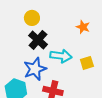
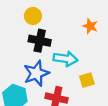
black cross: (38, 40) -> (40, 41), turned -30
yellow square: (87, 63) -> (87, 80), moved

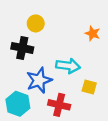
black cross: (40, 41) -> (22, 48), moved
yellow square: (87, 80) -> (89, 87), turned 32

